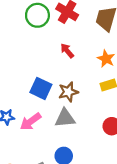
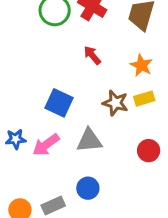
brown star: (68, 92) -> (115, 103), moved, turned 30

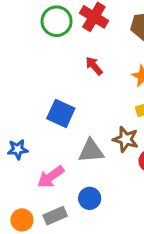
brown star: (115, 103) -> (126, 139), moved
pink arrow: (46, 145) -> (51, 177), moved

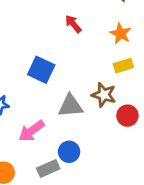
gray rectangle: (55, 216) -> (48, 168), moved

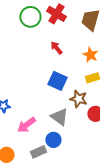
blue square: (41, 70) -> (57, 81), moved
gray triangle: (70, 106) -> (59, 117), moved, turned 42

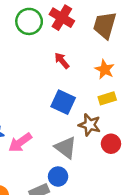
pink arrow: (26, 125) -> (20, 142), moved

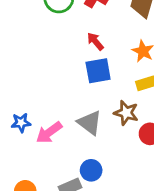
blue square: (63, 102) -> (98, 71), moved, turned -35
gray triangle: (66, 148) -> (90, 123), moved

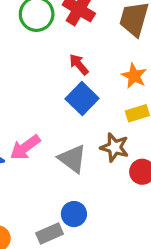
blue square: (98, 71) -> (82, 99), turned -36
pink arrow: (49, 132) -> (25, 147), moved

